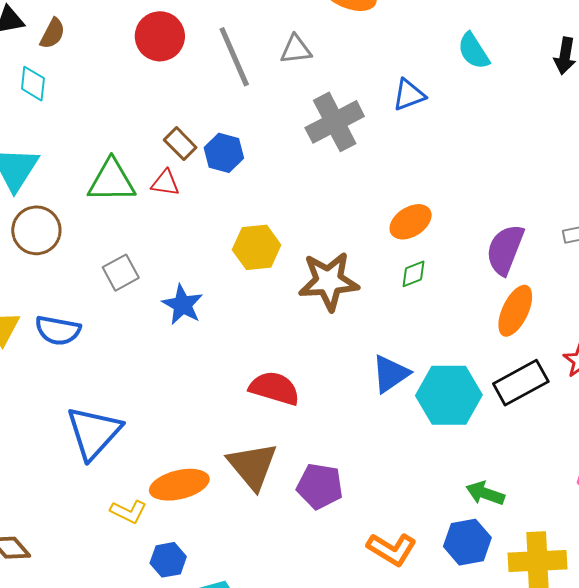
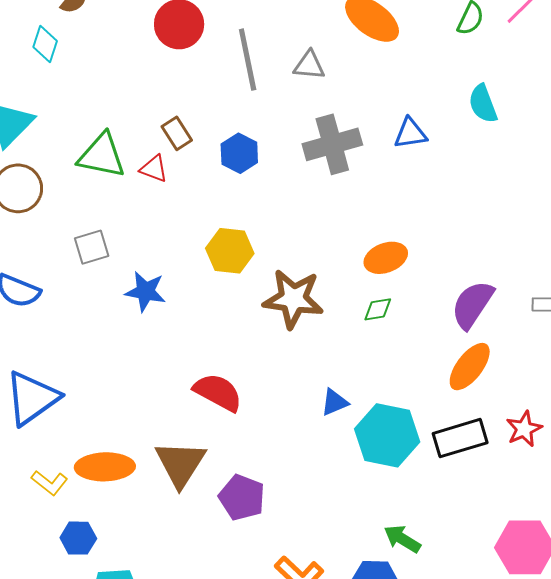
blue hexagon: (224, 153) -> (239, 153), moved
blue star: (183, 305) -> (145, 291), turned -30
blue triangle: (390, 374) -> (335, 402), size x0.7

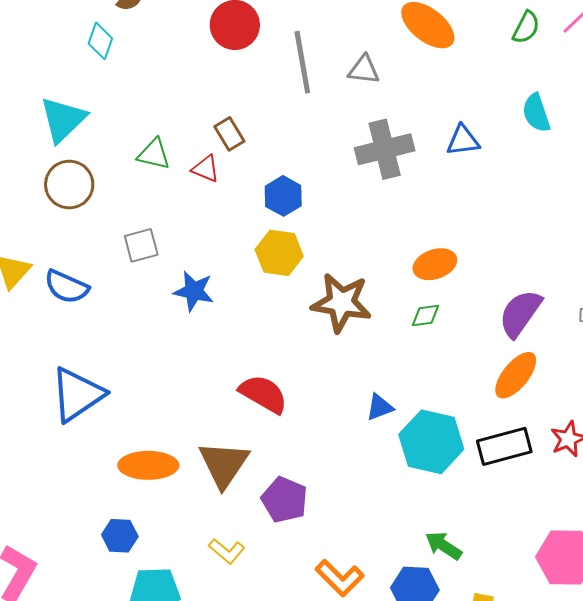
blue hexagon: (239, 153) -> (283, 196), moved
green triangle: (102, 156) -> (154, 154), size x0.7
yellow L-shape: (49, 483) -> (227, 551), moved

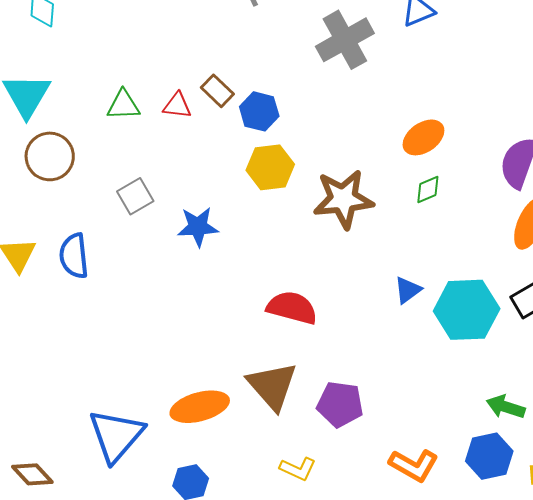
brown rectangle: (229, 134) -> (217, 91), moved
blue semicircle: (67, 287) -> (74, 256), turned 75
blue triangle: (77, 395) -> (116, 435), moved

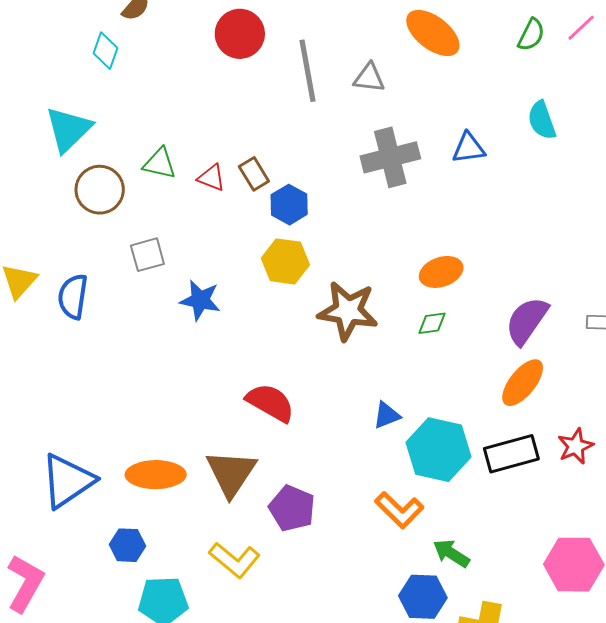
brown circle: (50, 156) -> (100, 190), moved
orange L-shape: (414, 465) -> (399, 510), moved
yellow L-shape: (298, 469) -> (235, 560), size x1.4

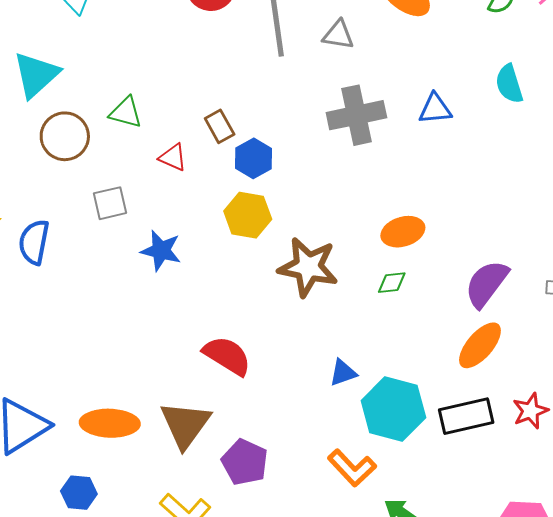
red triangle: (211, 178) -> (173, 157), moved

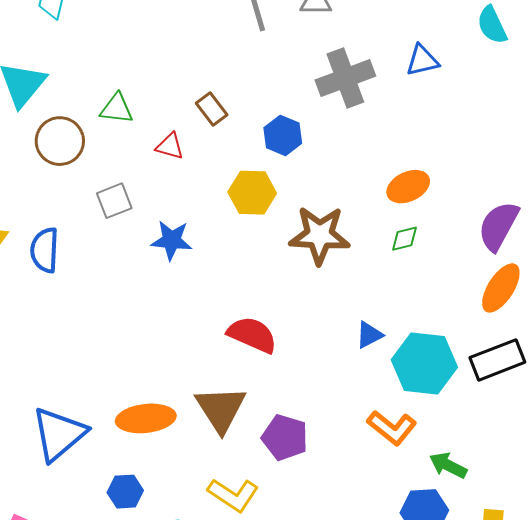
blue hexagon: (254, 158) -> (283, 135), moved

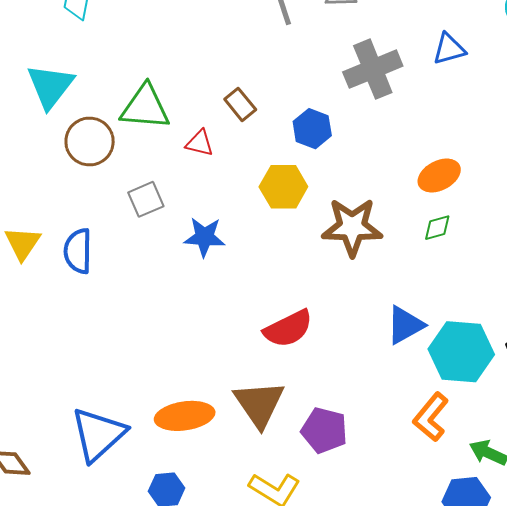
green triangle: (117, 109) -> (145, 107), size x1.5
red semicircle: (252, 335) -> (288, 329), turned 132
blue triangle: (369, 335) -> (405, 325), size x1.4
orange L-shape: (392, 428) -> (431, 417), turned 93

